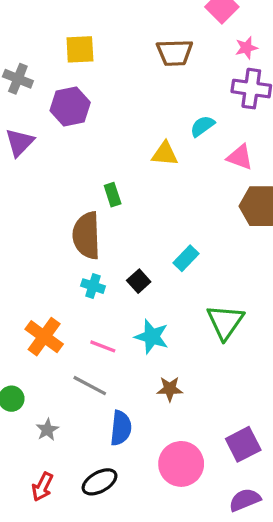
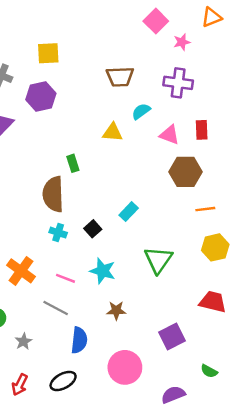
pink star: (246, 48) -> (182, 42), moved
brown trapezoid: (175, 53) -> (120, 77), moved
purple square: (243, 444) -> (172, 336), moved

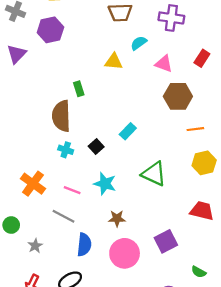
red rectangle: (202, 130) -> (202, 58), moved, turned 35
green triangle: (158, 260) -> (154, 174), turned -40
pink circle: (125, 367) -> (125, 253), moved

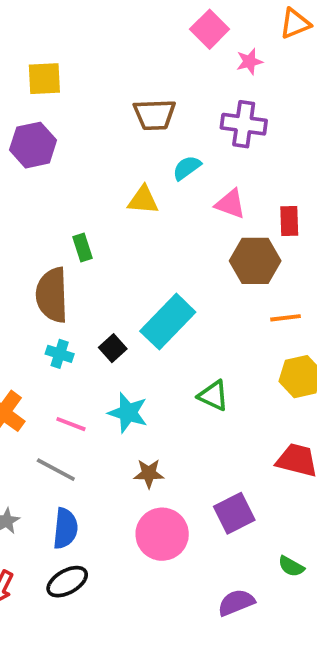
red rectangle: (202, 58) -> (289, 221), moved, turned -35
cyan rectangle: (128, 131) -> (168, 322), size x1.8
green triangle: (154, 174) -> (213, 396), size x0.7
blue semicircle: (84, 245) -> (65, 528), moved

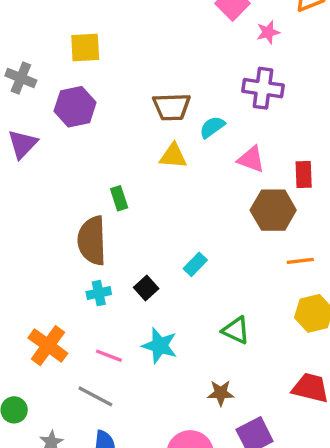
brown trapezoid: (155, 115) -> (172, 107), moved
cyan rectangle: (168, 322) -> (195, 264), size x0.5
cyan cross: (60, 354) -> (99, 293), turned -30
brown star: (149, 473) -> (221, 393), moved

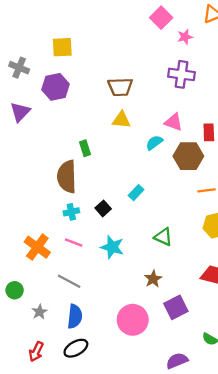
cyan semicircle: (212, 127) -> (154, 143), moved
pink line: (109, 356) -> (74, 243), moved
brown star: (221, 393) -> (153, 279), turned -30

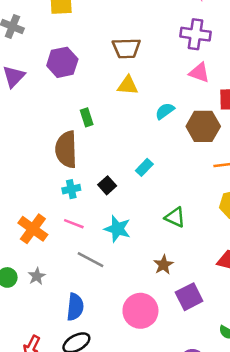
purple hexagon: (55, 87) -> (62, 62), moved
pink triangle: (174, 122) -> (199, 73), moved
gray line: (69, 281) -> (91, 260), moved
gray star: (40, 312) -> (37, 276), moved

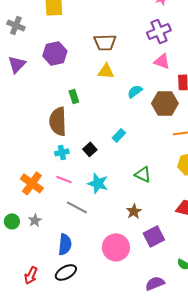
purple cross: (196, 34) -> (159, 31), turned -30

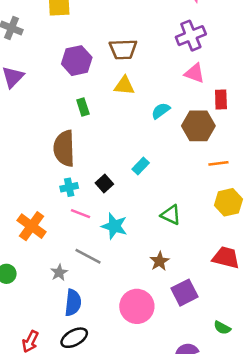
purple hexagon: (55, 53) -> (77, 61), moved
green rectangle: (74, 96) -> (83, 107), moved
pink line: (64, 179) -> (80, 214), moved
gray star: (35, 220) -> (59, 273), moved

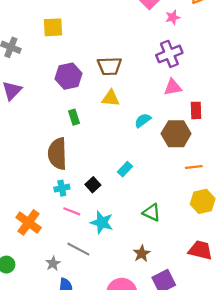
pink triangle: (195, 73) -> (173, 87), turned -30

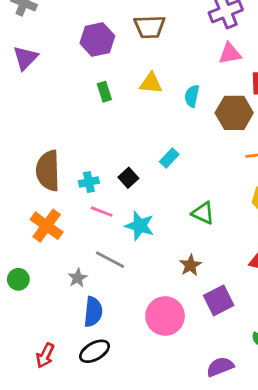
yellow triangle: (111, 98) -> (151, 83), moved
cyan semicircle: (143, 120) -> (192, 96), turned -42
brown semicircle: (57, 154) -> (48, 171), moved

